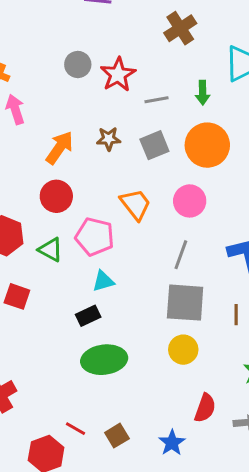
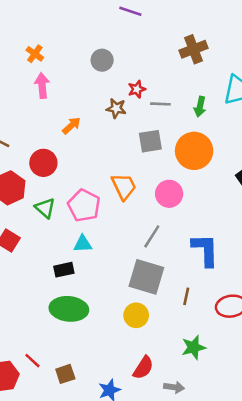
red star: (118, 74) -> (137, 89), moved, size x0.6
brown star: (109, 139) -> (116, 108), moved
orange arrow: (60, 148) -> (72, 125), size x0.7
red circle: (56, 196) -> (43, 163), moved

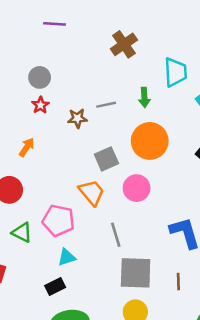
red star: (137, 89) -> (40, 105), moved
brown star: (116, 108) -> (77, 118), moved
gray square: (150, 141) -> (106, 159), moved
gray line: (152, 236) -> (116, 235), moved, turned -35

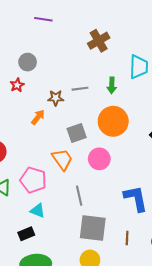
red star: (40, 105) -> (17, 85), moved
orange arrow: (27, 147) -> (38, 117), moved
cyan triangle: (67, 257) -> (38, 211), turned 35

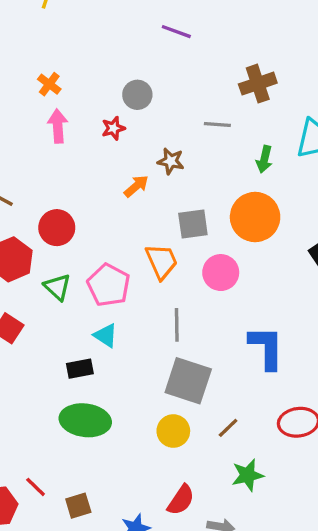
gray line: (80, 89) -> (217, 125), moved
brown line: (127, 238) -> (228, 428), moved, turned 32

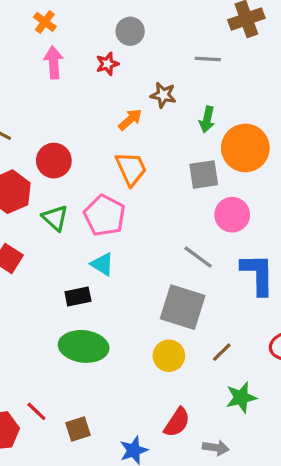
green arrow: (264, 159) -> (207, 119), moved
gray square: (193, 224) -> (204, 175), moved
orange trapezoid: (162, 261) -> (131, 169), moved
pink circle: (221, 273) -> (232, 215), moved
gray line: (177, 325) -> (198, 257), moved, turned -52

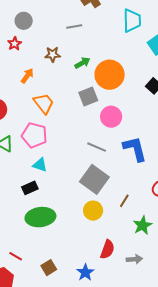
green arrow: (207, 119) -> (82, 63), turned -119
orange arrow: (130, 120) -> (27, 76), moved
gray square: (183, 307) -> (94, 179), turned 32
red line: (36, 411) -> (16, 256), moved

